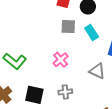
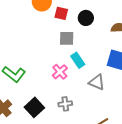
cyan rectangle: (92, 32) -> (78, 60), moved
black square: (34, 95) -> (34, 107), turned 36

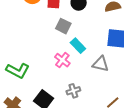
gray square: (67, 38) -> (63, 26), turned 35

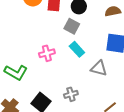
gray square: (63, 26) -> (72, 26), moved
pink cross: (62, 60) -> (47, 53), moved, turned 35

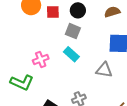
cyan rectangle: (77, 49) -> (71, 54), moved
pink cross: (47, 53) -> (41, 59), moved

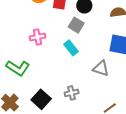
pink cross: (41, 59) -> (38, 37), moved

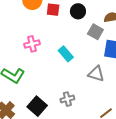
gray square: (76, 25) -> (95, 32), moved

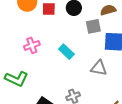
gray square: (95, 32) -> (93, 26), turned -35

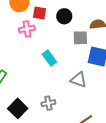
pink cross: (32, 45) -> (27, 29), moved

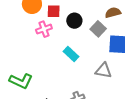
black circle: (64, 16) -> (74, 21), moved
gray square: (80, 38) -> (98, 29), turned -35

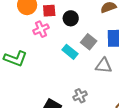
gray square: (98, 29) -> (89, 42), moved
green L-shape: (21, 81) -> (15, 59), moved

